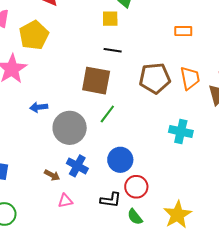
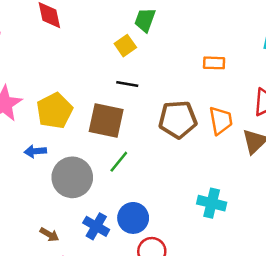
yellow square: (110, 19) -> (125, 46), turned -36
yellow pentagon: (34, 35) -> (54, 111), moved
cyan cross: (181, 131) -> (212, 203), moved
blue cross: (77, 166) -> (96, 226), moved

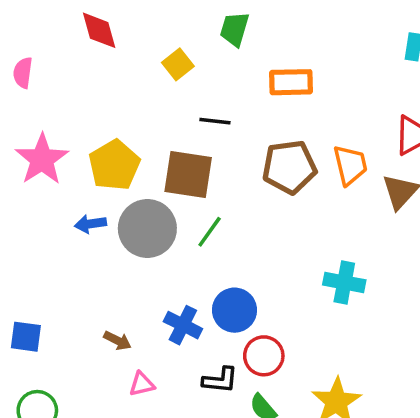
yellow square: (125, 46) -> (178, 64), moved
orange rectangle: (214, 63) -> (291, 82), moved, size x1.4
gray circle: (72, 177) -> (147, 228), moved

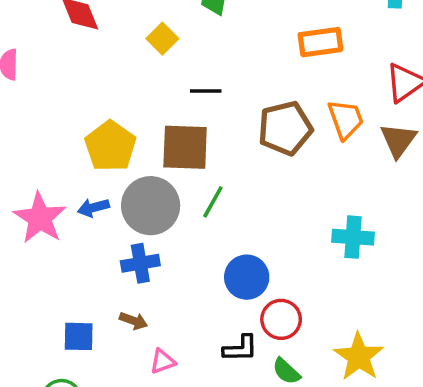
orange rectangle: (291, 82) -> (320, 42), moved
pink star: (42, 159) -> (40, 218), moved
blue cross: (183, 325) -> (140, 263), moved, turned -30
blue square: (26, 337) -> (79, 336), moved

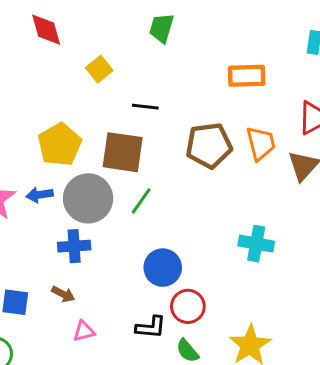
yellow square: (162, 39) -> (99, 69), moved

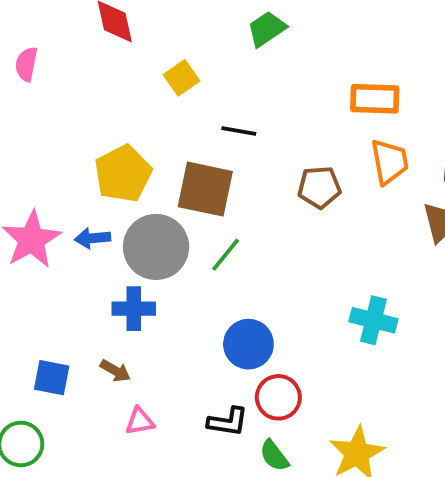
green trapezoid: (162, 28) -> (267, 29), turned 36
orange trapezoid: (261, 143) -> (390, 162), moved
brown pentagon: (209, 145) -> (319, 187), size x0.7

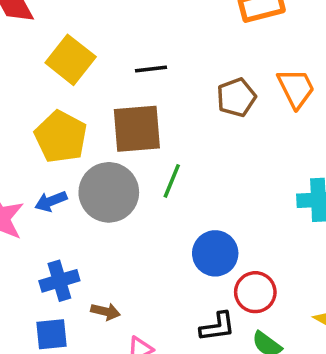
yellow square: (181, 78) -> (71, 60), moved, size x1.5
orange trapezoid: (390, 162) -> (296, 88), moved
blue cross: (134, 309) -> (59, 281), moved

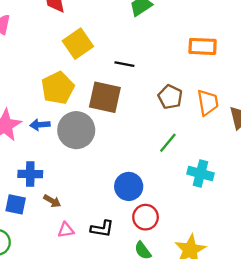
brown pentagon: (236, 97) -> (170, 97), turned 30
green line: (172, 181) -> (168, 143), moved
black L-shape: (217, 327) -> (102, 229), moved

